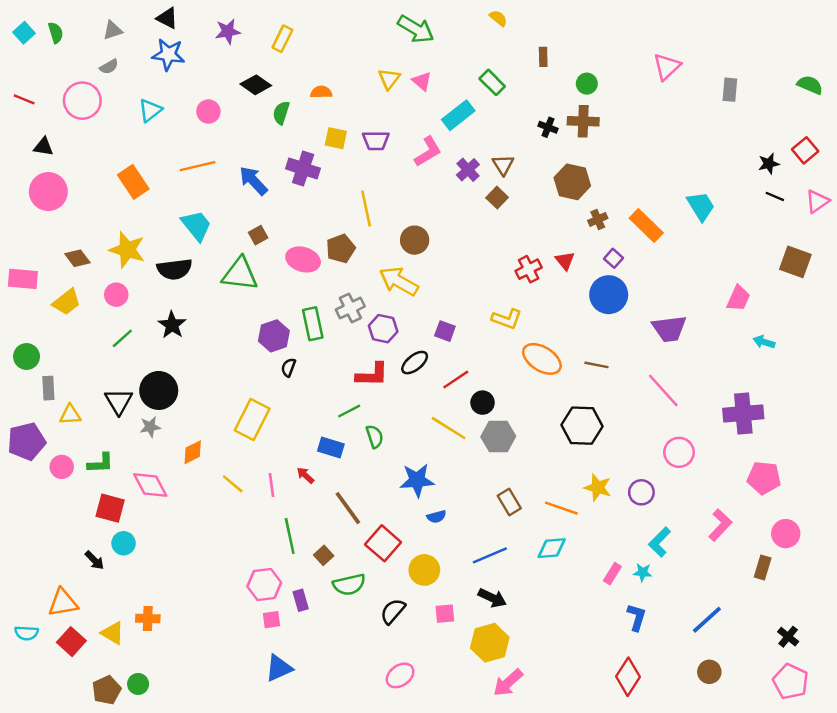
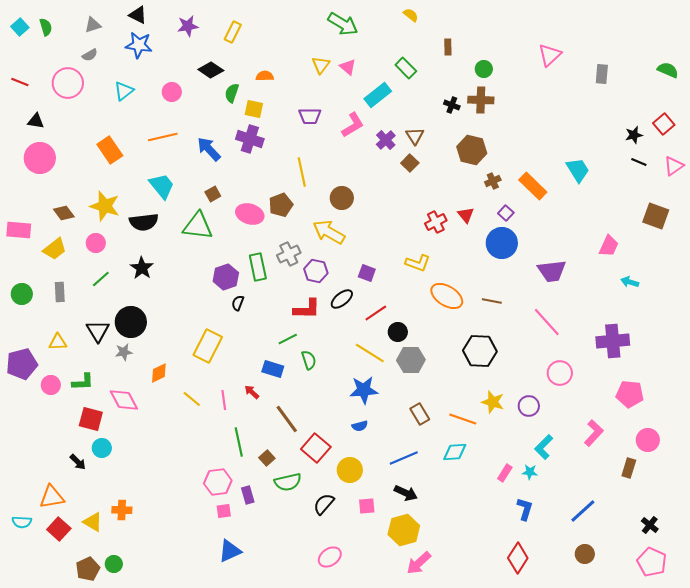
yellow square: (336, 138) -> (254, 109), moved
gray rectangle: (48, 388) -> (60, 292), moved
blue star: (417, 480) -> (364, 390), moved

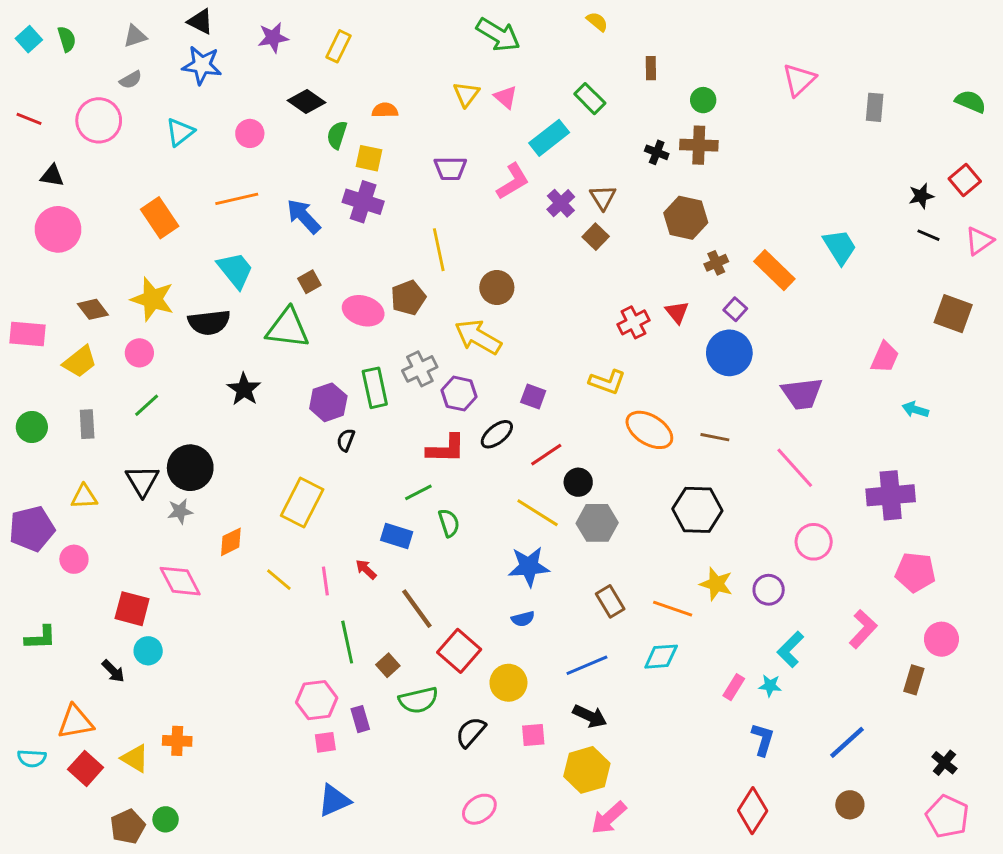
black star: (142, 268) -> (244, 389), moved
green L-shape: (83, 382) -> (41, 638), moved

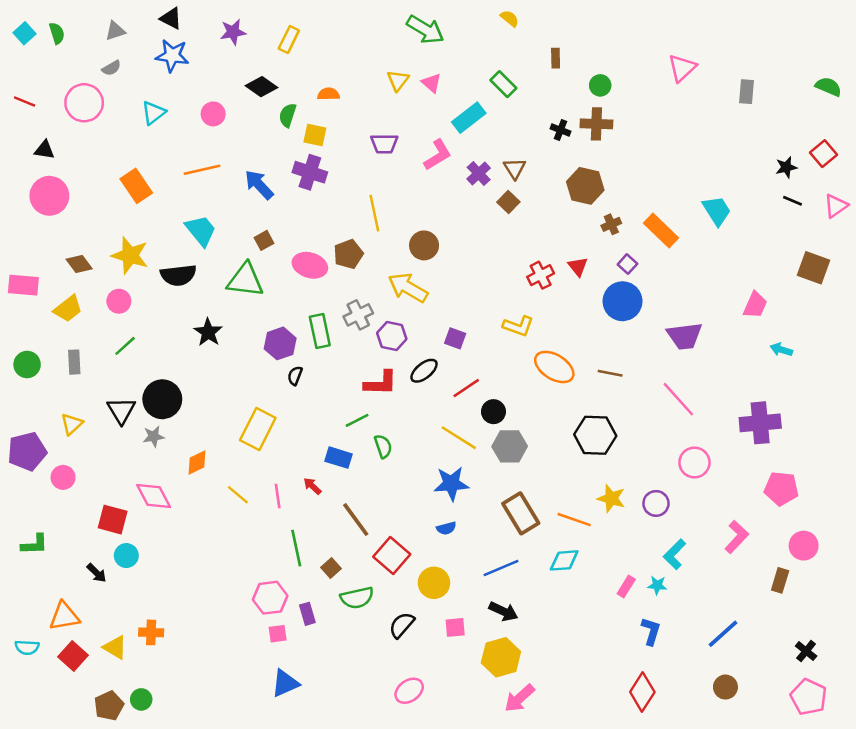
yellow triangle: (84, 497) -> (72, 424), turned -40
brown rectangle: (610, 601) -> (521, 513), size x1.5

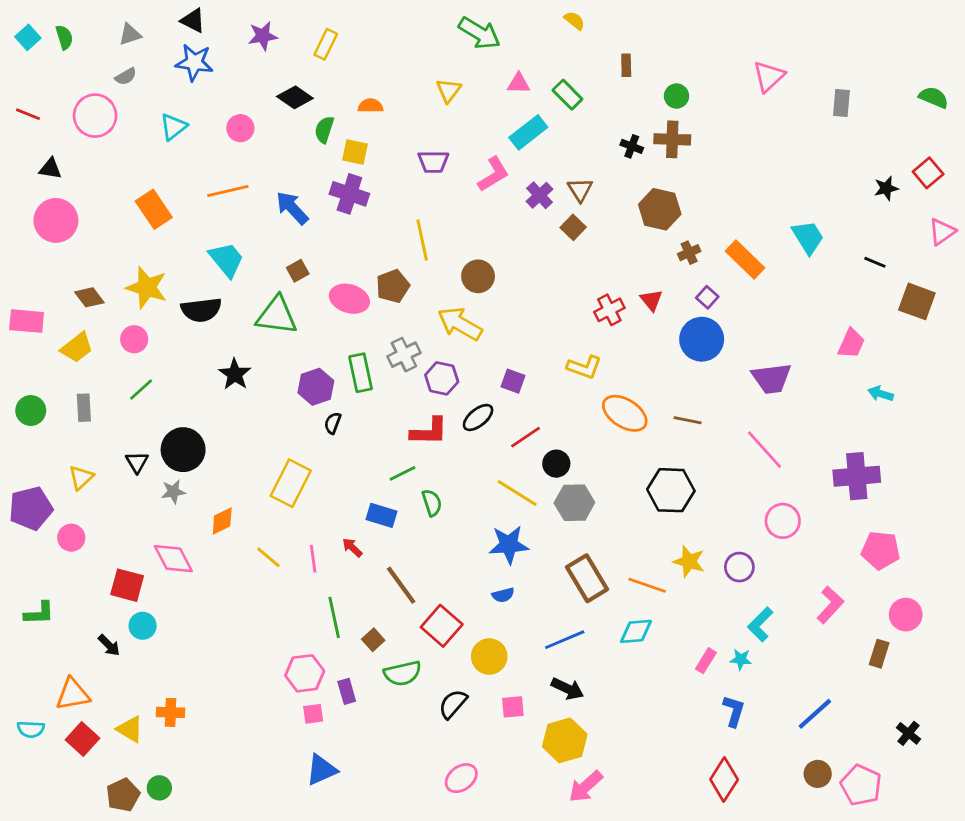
pink triangle: (431, 83) -> (519, 83), moved, turned -40
black line: (792, 201) -> (875, 262), moved
black triangle: (121, 410) -> (137, 462), size x0.7
pink pentagon: (809, 697) -> (861, 785), moved

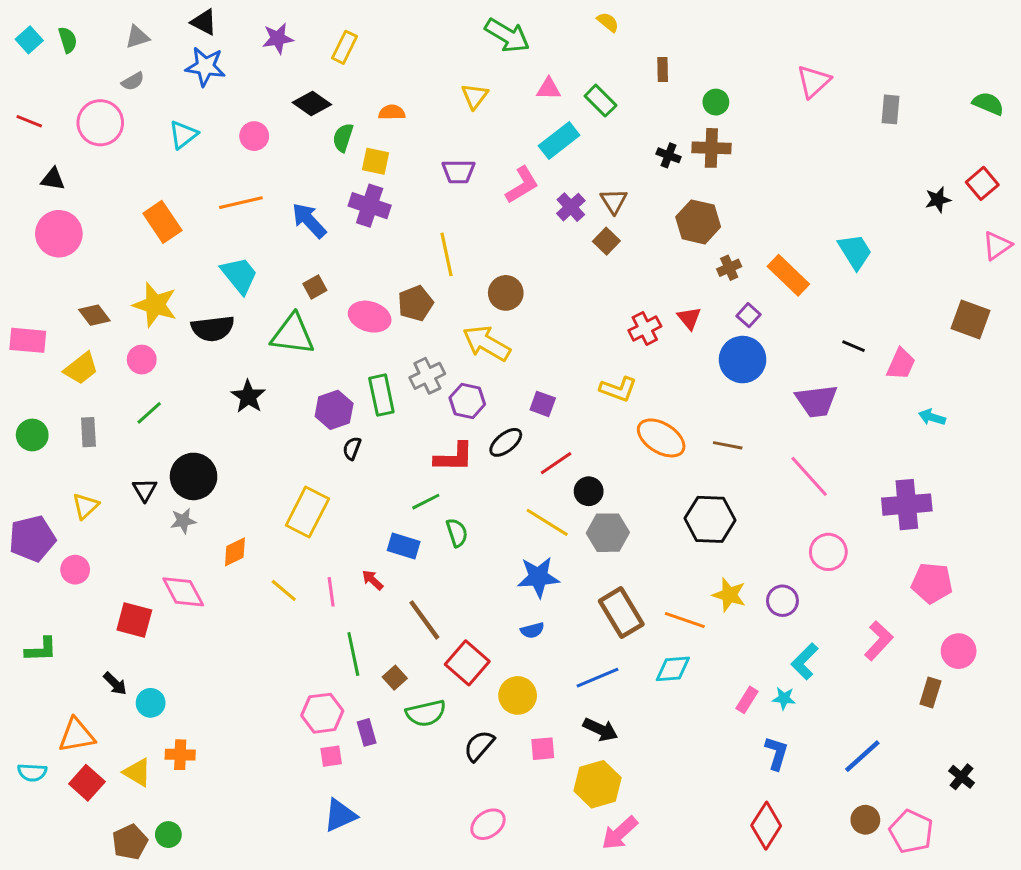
black line: (875, 262) -> (854, 346), moved
cyan circle: (143, 626) -> (151, 703), moved

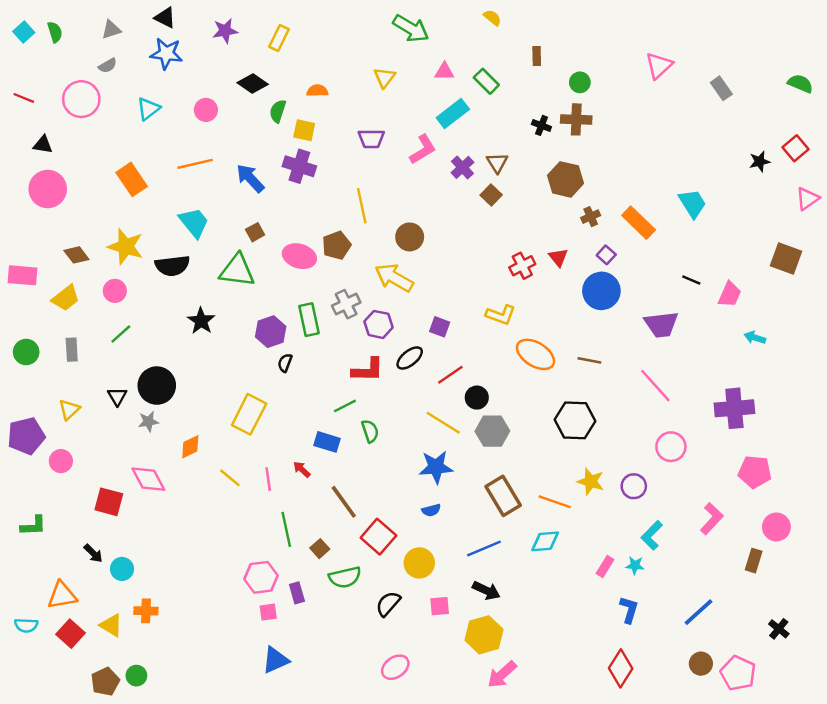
gray rectangle: (890, 109) -> (721, 88), turned -40

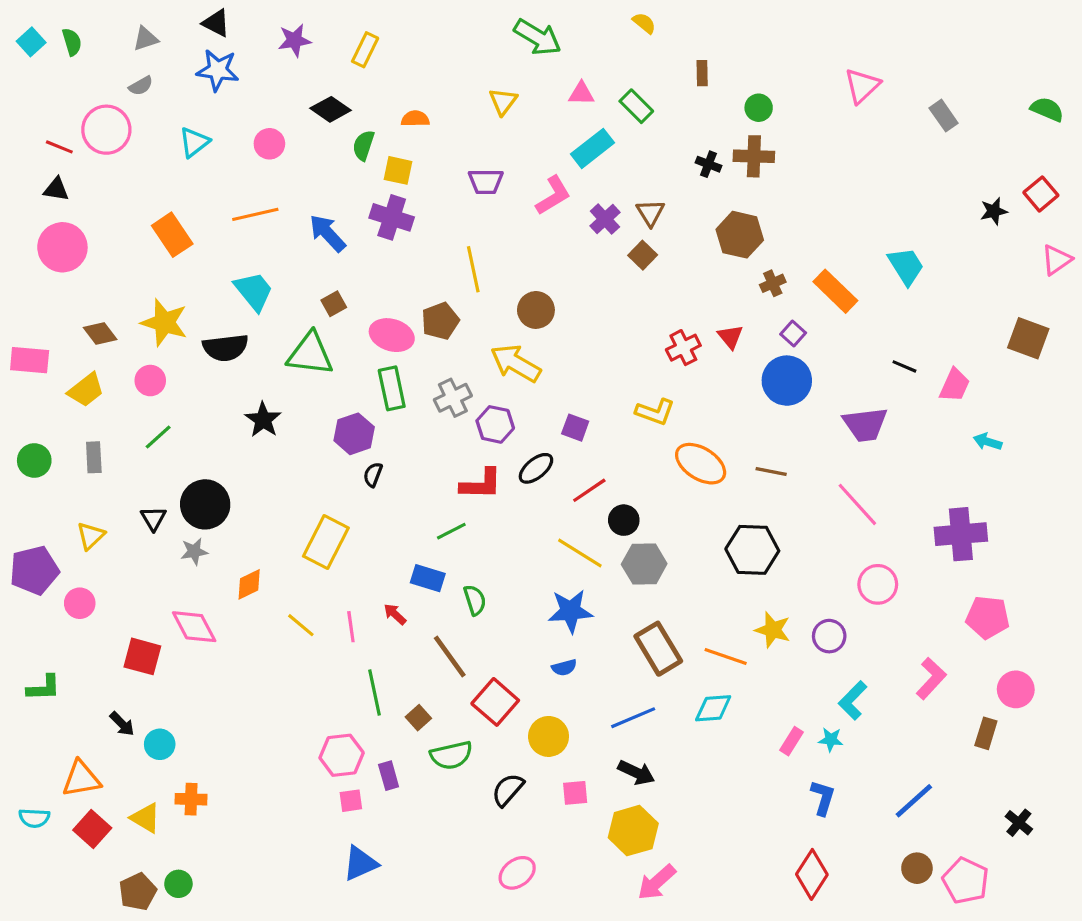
red line: (24, 98) -> (59, 147), moved
green rectangle: (309, 320) -> (392, 388), moved
green semicircle: (370, 431) -> (475, 600), moved

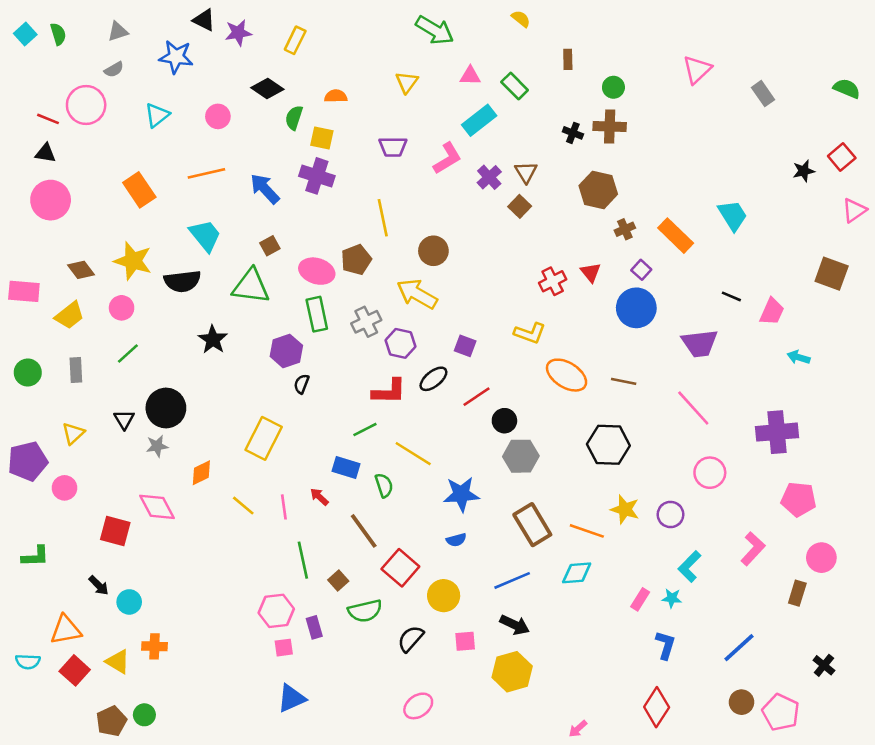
black triangle: (216, 23) -> (204, 20), moved
yellow line: (580, 553) -> (413, 454), moved
pink arrow: (657, 882) -> (578, 729), moved, size x0.6

